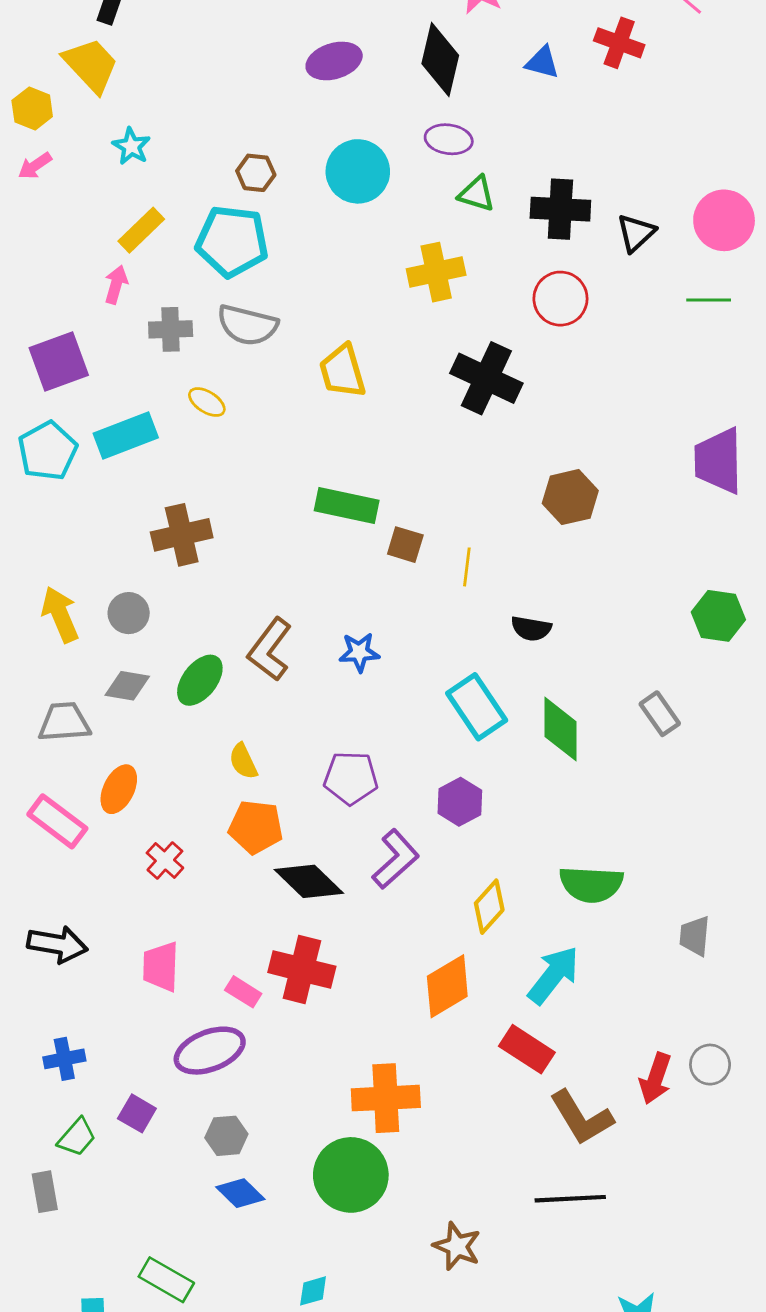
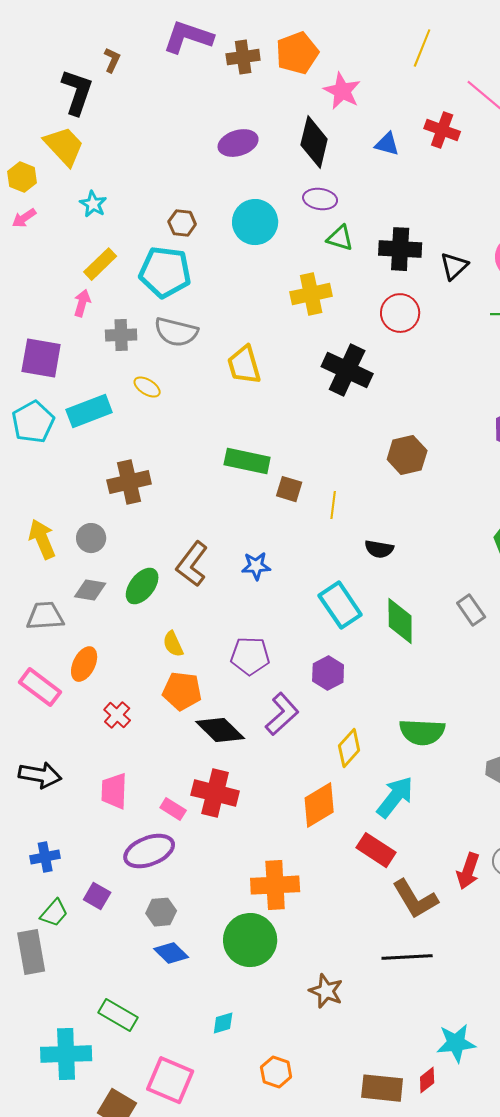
purple square: (59, 361) -> (41, 358), turned 30
gray rectangle: (45, 1192) -> (31, 952), size x1.5

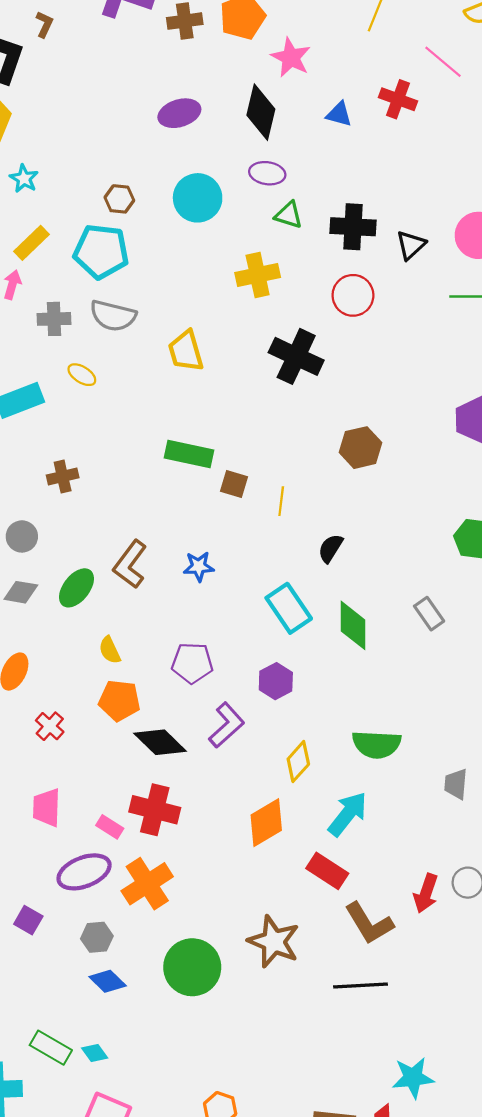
brown cross: (129, 482) -> (63, 476), size x0.7
black semicircle: (379, 549) -> (330, 548), turned 112
orange cross: (275, 885) -> (147, 884), moved, turned -30
brown star: (326, 991) -> (274, 942), moved, size x1.4
cyan diamond: (223, 1023) -> (95, 1053), moved, turned 70

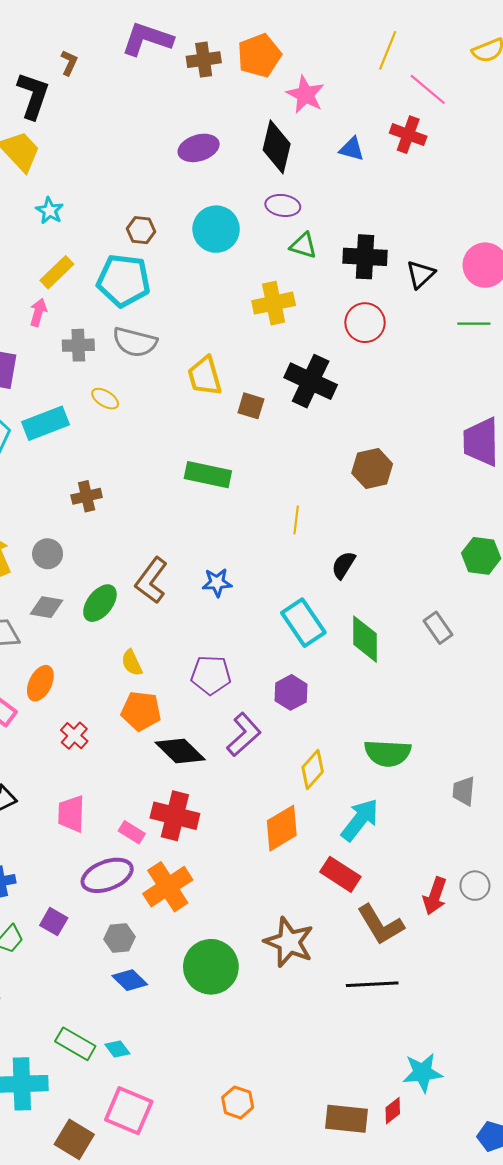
pink line: (443, 62) -> (428, 89), moved
brown square: (234, 484) -> (251, 406), moved

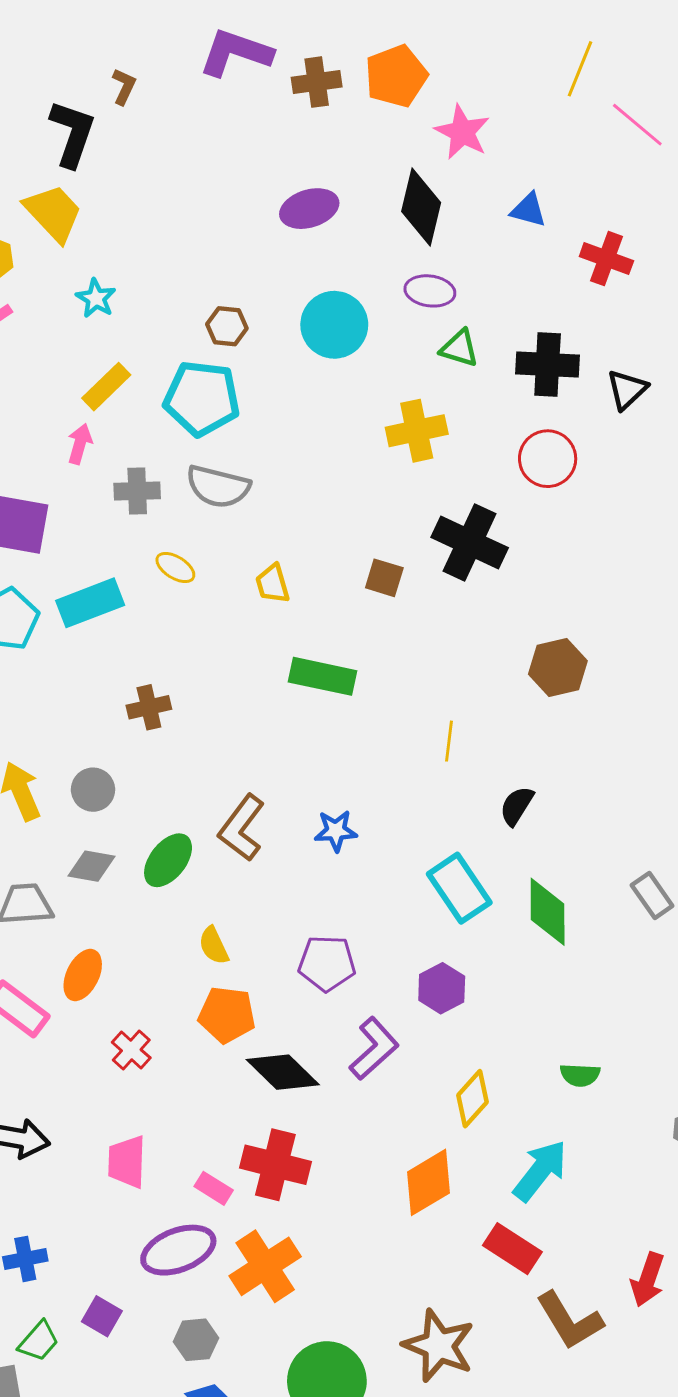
red cross: (408, 135) -> (606, 259), moved
yellow trapezoid: (205, 376) -> (272, 584), moved, size x0.7
green semicircle: (388, 753) -> (580, 1075), size x0.6

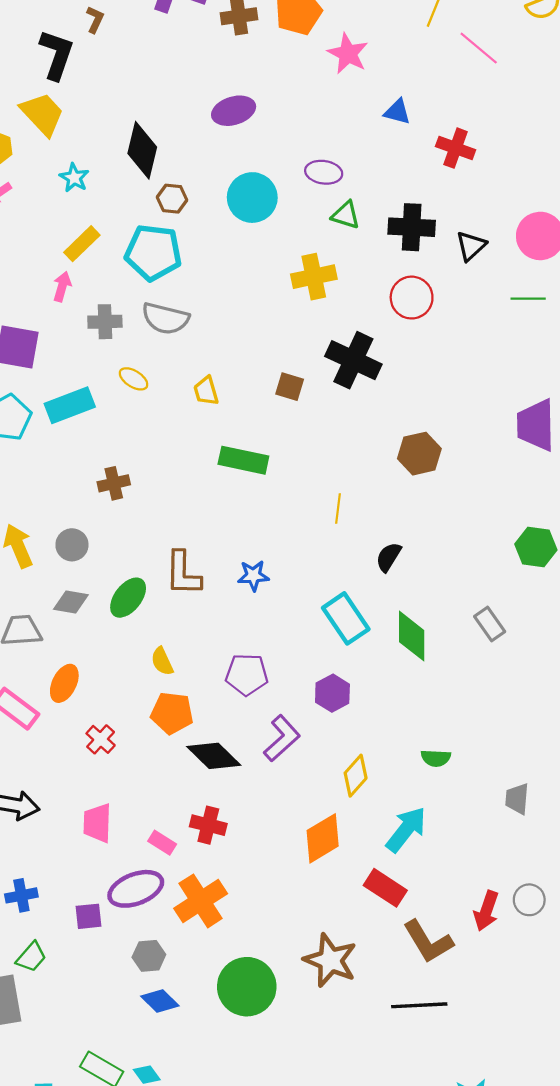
black diamond: (421, 207) -> (142, 150), moved
brown L-shape: (242, 828) -> (183, 573), turned -36
red cross: (275, 1165) -> (208, 825), size x0.7
purple square: (102, 1316) -> (88, 916), moved, turned -36

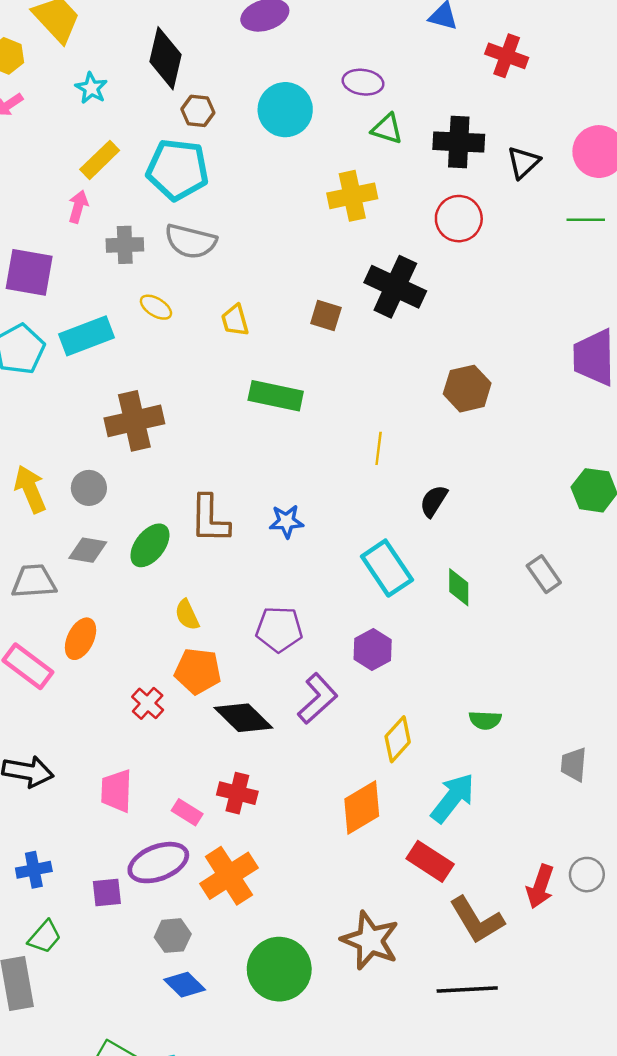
brown cross: (114, 483) -> (134, 421), size x1.6
green diamond: (412, 636) -> (459, 587), size x0.7
red cross: (101, 739) -> (148, 703), moved

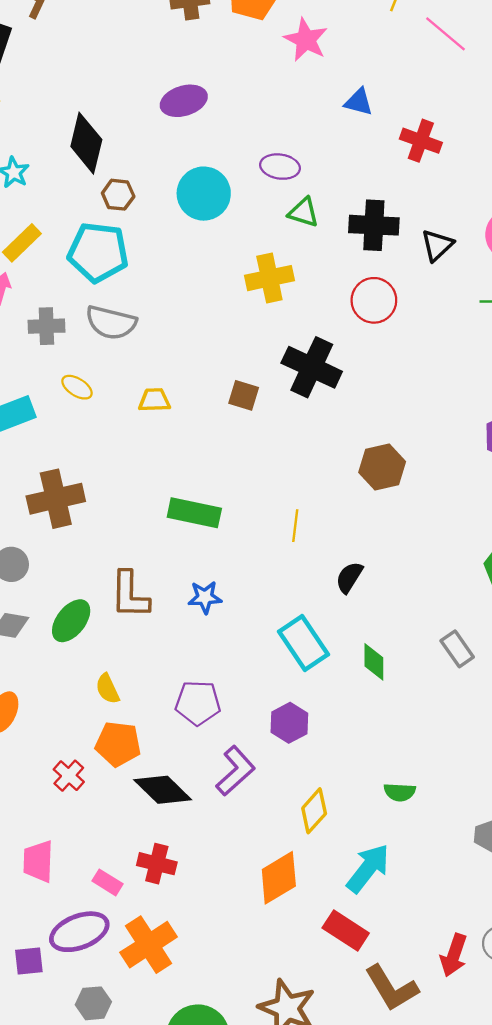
yellow trapezoid: (235, 320) -> (154, 400), turned 104
green rectangle: (276, 396) -> (194, 513), moved

